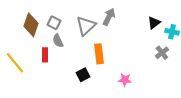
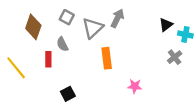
gray square: (54, 23) -> (67, 17), moved
black square: (83, 75) -> (68, 94), moved

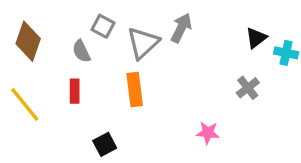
brown diamond: (33, 27) -> (28, 41), moved
gray semicircle: (62, 44) -> (81, 51), moved
gray cross: (175, 57) -> (248, 88), moved
orange rectangle: (107, 58) -> (135, 89), moved

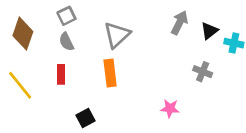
gray square: (103, 26) -> (66, 16), moved, turned 36
gray arrow: (181, 28) -> (179, 23), moved
gray cross: (248, 88) -> (203, 72), turned -30

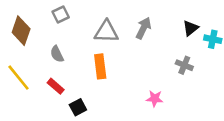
gray arrow: (179, 23) -> (143, 28), moved
gray triangle: (117, 35) -> (106, 32), turned 45
gray semicircle: (66, 42) -> (57, 54), moved
red rectangle: (61, 74) -> (56, 86), moved, turned -49

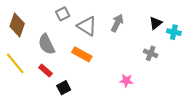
gray square: (61, 14) -> (63, 14), moved
gray triangle: (106, 32) -> (87, 26), turned 30
gray semicircle: (57, 54) -> (46, 44), size x1.5
orange rectangle: (100, 66) -> (82, 54), turned -54

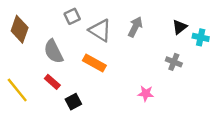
yellow line: (15, 63) -> (17, 90), moved

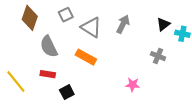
brown diamond: (20, 29) -> (30, 18), moved
red rectangle: (52, 82) -> (48, 74), turned -32

